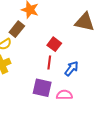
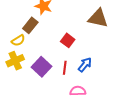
red line: (49, 62) -> (65, 68), moved
purple square: (42, 88) -> (41, 67), moved, turned 30

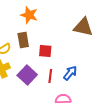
brown rectangle: (30, 25) -> (23, 40), moved, turned -49
red square: (68, 40) -> (45, 51), moved, turned -32

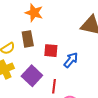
blue arrow: (70, 73) -> (71, 60), moved
red line: (50, 76) -> (54, 86), moved

